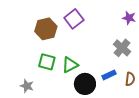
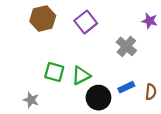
brown hexagon: (46, 29) -> (43, 19), moved
gray cross: (122, 48) -> (126, 46), moved

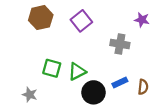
gray cross: (126, 46) -> (120, 44), turned -30

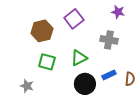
brown hexagon: (41, 18) -> (42, 31), moved
purple star: (142, 20) -> (118, 12), moved
green triangle: (77, 72) -> (79, 58), moved

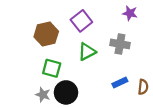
green triangle: (79, 58) -> (87, 52), moved
black circle: (85, 84) -> (66, 92), moved
gray star: (27, 86) -> (43, 95), moved

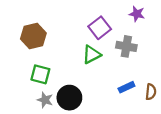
purple square: (81, 21) -> (100, 28), moved
brown hexagon: (46, 34) -> (33, 36), moved
green square: (52, 68) -> (40, 74), moved

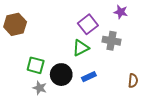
brown hexagon: (33, 36) -> (15, 24), moved
blue rectangle: (126, 87) -> (89, 77), moved
black circle: (69, 98) -> (61, 75), moved

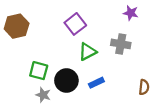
purple square: (88, 24) -> (75, 24), moved

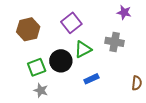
brown hexagon: (17, 26) -> (28, 29), moved
green square: (39, 71) -> (37, 67), turned -36
black circle: (66, 80) -> (61, 61), moved

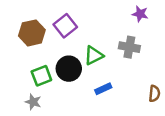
purple square: (71, 23) -> (65, 26), moved
gray star: (41, 90) -> (33, 102), moved

